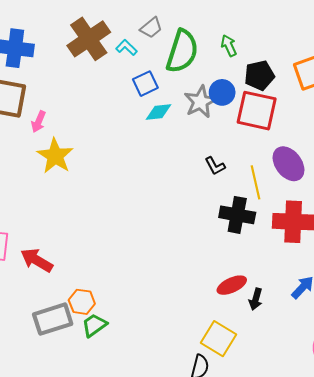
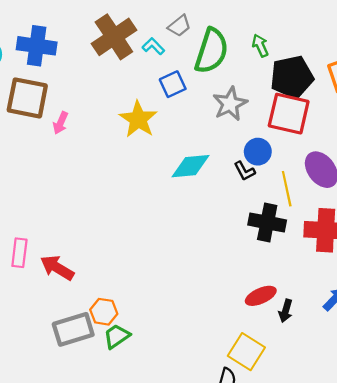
black pentagon: (259, 75) -> (292, 77), size x1.4
blue circle: (222, 92) -> (258, 152), moved
cyan diamond: (158, 112) -> (191, 166), moved, size x1.4
yellow star: (55, 156) -> (138, 119), moved

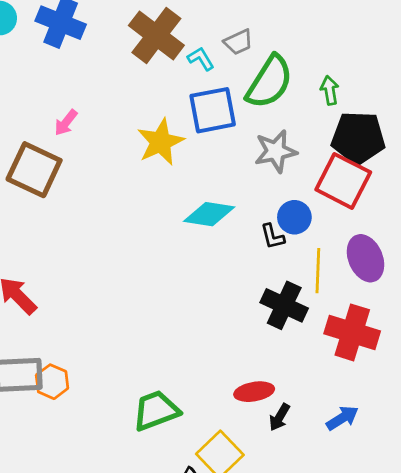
brown cross: (114, 37) -> (156, 35), turned -33
blue square: (173, 84) -> (213, 110), size x1.5
brown square: (27, 98) -> (34, 170), moved
orange hexagon: (104, 312) -> (52, 382), moved
green trapezoid: (117, 336) -> (156, 411), moved, size x1.4

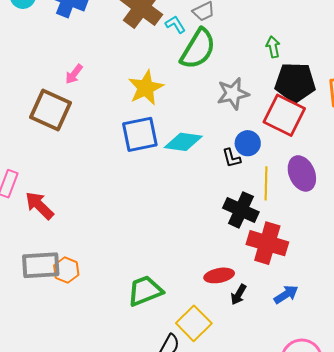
green semicircle: (269, 82) -> (198, 49), moved
blue square: (213, 110) -> (140, 134), moved
red cross: (352, 332) -> (267, 243), moved

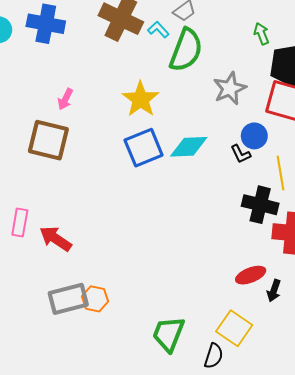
green trapezoid: (145, 291) -> (169, 334), moved, turned -36

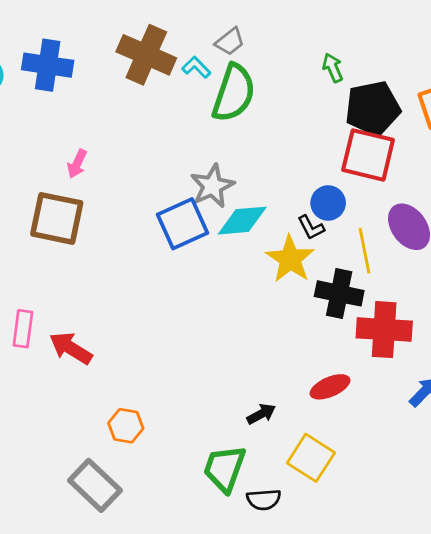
gray star: (230, 88) -> (212, 186), moved
yellow star: (141, 99) -> (290, 259), moved
black arrow: (274, 291) -> (261, 414), moved, turned -135
gray rectangle: (68, 299) -> (95, 485), moved, turned 60
black semicircle: (214, 356) -> (264, 500), moved, turned 70

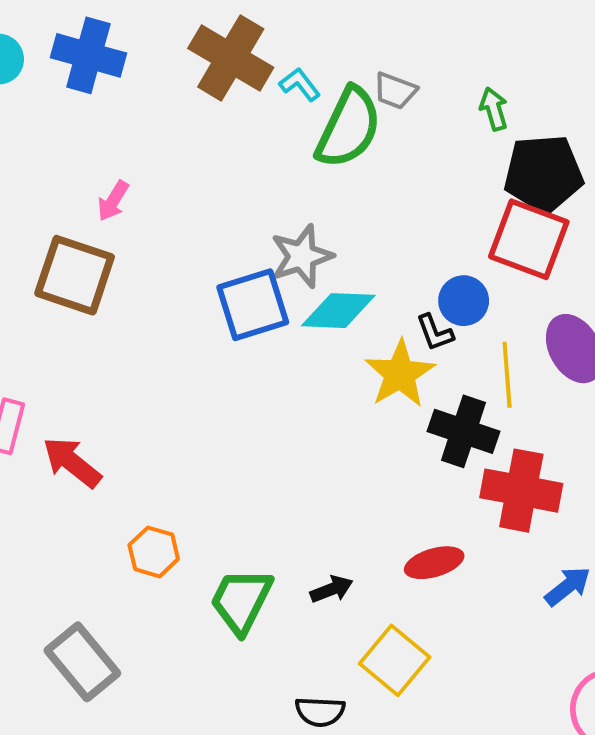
gray trapezoid: (230, 42) -> (395, 91), moved, turned 52
orange hexagon: (126, 426) -> (154, 552), moved
green trapezoid: (225, 469) -> (241, 601), moved

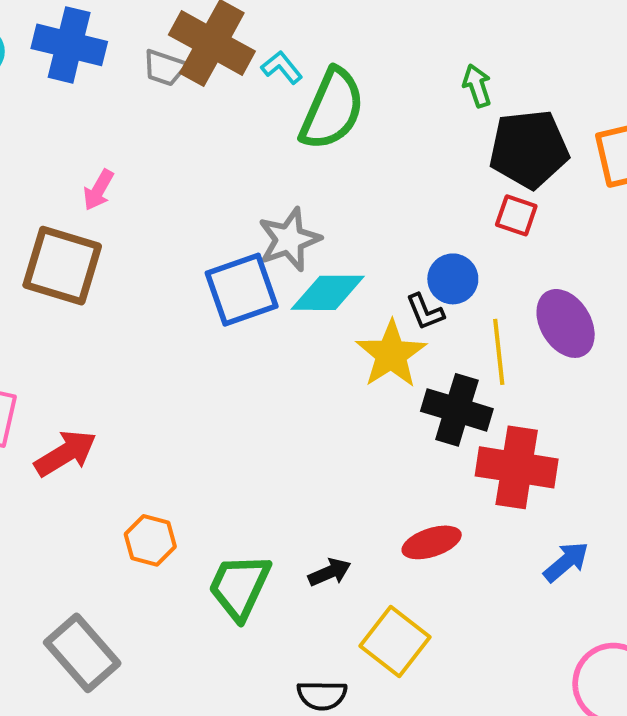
gray trapezoid: (395, 91) -> (165, 68), moved
red square: (529, 239) -> (516, 215), size x0.5
red arrow: (72, 462) -> (65, 453), turned 112

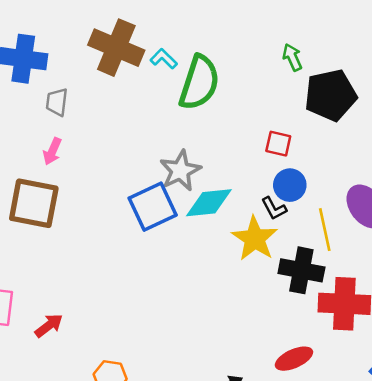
gray trapezoid: (165, 68) -> (57, 102), moved, turned 84
red square: (516, 215) -> (278, 144), moved
red arrow: (65, 453) -> (49, 326), size x0.7

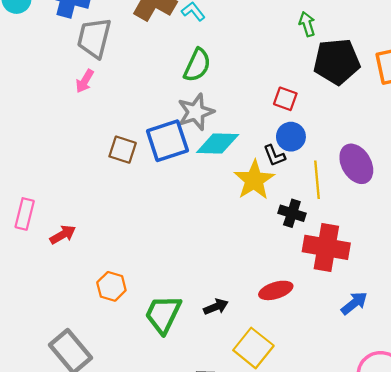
green semicircle: (199, 83) -> (197, 65), moved, size x0.7
gray trapezoid: (57, 102) -> (94, 38), size x1.6
brown square: (34, 203) -> (123, 150), moved, size x0.6
black cross: (301, 270) -> (292, 213), size x0.7

